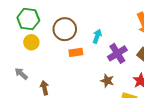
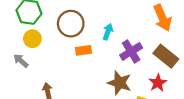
gray arrow: (21, 74) -> (21, 61), moved
brown star: (107, 81) -> (119, 83), size x1.5

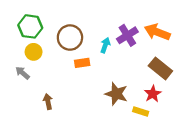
orange arrow: (162, 18) -> (157, 32), turned 135
purple cross: (131, 51) -> (127, 35), moved

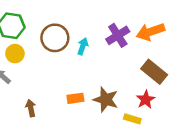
orange arrow: (157, 32) -> (150, 32), turned -40
cyan arrow: (105, 45) -> (83, 46), moved
orange rectangle: (82, 63) -> (75, 98), moved

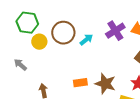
cyan arrow: (83, 46) -> (86, 40), turned 32
yellow circle: (15, 54) -> (39, 42), moved

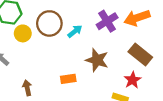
brown star: (105, 84) -> (97, 60), moved

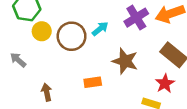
brown circle: (49, 23) -> (72, 36), moved

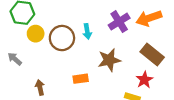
cyan arrow: (100, 29) -> (87, 31), turned 120
brown star: (125, 61) -> (109, 60), turned -30

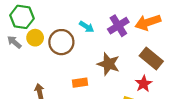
cyan arrow: (87, 31) -> (87, 27), moved, turned -48
gray arrow: (15, 59) -> (14, 42), moved
brown star: (109, 60) -> (108, 64), turned 30

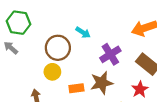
purple cross: (118, 26) -> (110, 54), moved
yellow circle: (35, 38) -> (52, 72), moved
brown star: (108, 64) -> (102, 83), moved, turned -30

